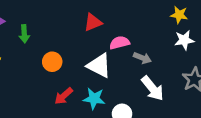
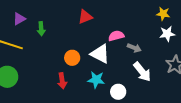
red triangle: (93, 22) -> (85, 17), moved
orange circle: (52, 62) -> (72, 58), moved
red arrow: (64, 96) -> (62, 81), moved, turned -56

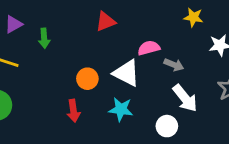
yellow star: (163, 14) -> (193, 17), moved
white circle: (118, 92) -> (167, 126), moved

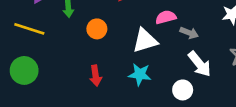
white triangle: (126, 73) -> (145, 41), turned -44
orange circle: (87, 79) -> (97, 29), moved

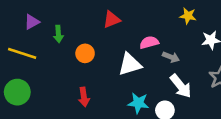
cyan star: (140, 74) -> (138, 103), moved

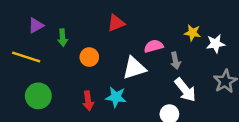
yellow star: (188, 16) -> (192, 33), moved
gray arrow: (171, 57) -> (175, 61), turned 56
green circle: (17, 92) -> (38, 96), moved
cyan star: (138, 103) -> (116, 97), moved

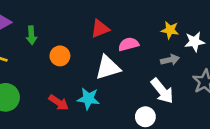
red triangle: (116, 23) -> (100, 29), moved
gray arrow: (175, 61) -> (170, 60), moved, turned -91
red arrow: (88, 101) -> (59, 103), turned -48

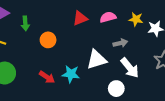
pink semicircle: (129, 44) -> (108, 17), moved
gray arrow: (170, 60) -> (120, 43), moved
white triangle: (108, 68) -> (97, 60), moved

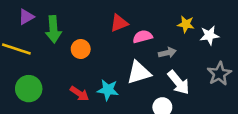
pink semicircle: (108, 17) -> (143, 37), moved
green arrow: (25, 23) -> (53, 29), size x1.5

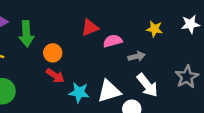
white star: (209, 35) -> (190, 24), moved
white triangle: (139, 73) -> (109, 91), moved
red arrow: (79, 94) -> (55, 76), moved

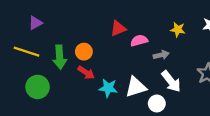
green arrow: (26, 34) -> (60, 57), moved

